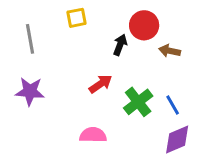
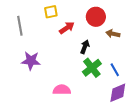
black arrow: (120, 45) -> (85, 47), moved
red arrow: (101, 84) -> (67, 28), moved
purple star: (30, 91) -> (31, 61), moved

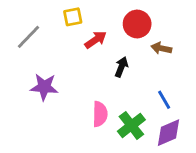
gray line: (20, 26) -> (28, 37), turned 54
green cross: (92, 68) -> (131, 125), moved
pink semicircle: (62, 90) -> (100, 114), moved, turned 90

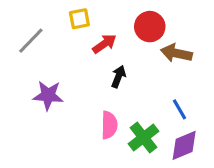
brown arrow: (161, 48) -> (176, 53), size x1.4
black arrow: (121, 67) -> (118, 77), moved

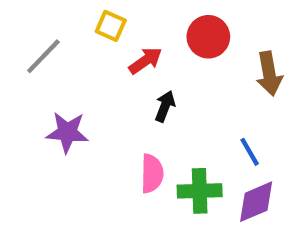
yellow square: (79, 19) -> (111, 26), turned 35
brown arrow: (176, 53) -> (269, 74), moved, turned -112
green cross: (143, 138) -> (200, 191), turned 36

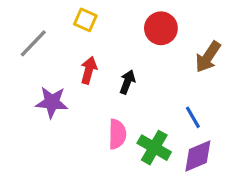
red arrow: (145, 61) -> (89, 70), moved, turned -40
brown arrow: (269, 74) -> (208, 57), turned 44
green cross: (200, 191) -> (154, 148), turned 32

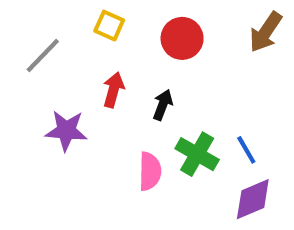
red circle: (161, 28) -> (182, 38), moved
brown arrow: (208, 57) -> (266, 32), moved
green cross: (154, 148) -> (197, 154), moved

